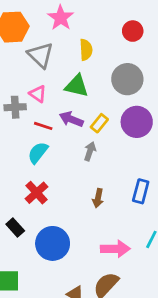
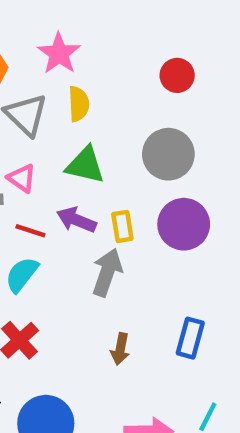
yellow semicircle: (86, 50) -> (79, 104), moved
yellow rectangle: (99, 123) -> (122, 226), turned -48
gray arrow: (90, 151) -> (107, 272), size x1.5

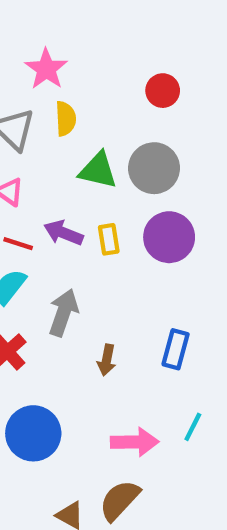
green triangle: (85, 165) -> (98, 170), moved
gray arrow: (107, 272) -> (63, 313), moved

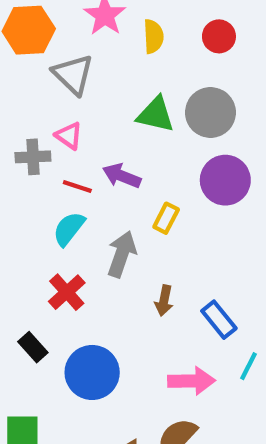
yellow semicircle: (66, 119) -> (153, 36), moved
yellow rectangle: (109, 239) -> (166, 218), moved, turned 36
blue rectangle: (176, 349) -> (219, 320), moved, turned -54

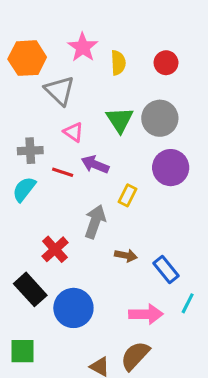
green triangle: (156, 115) -> (120, 120), turned 44
pink triangle: (69, 136) -> (73, 132), moved
cyan semicircle: (69, 229) -> (24, 189), moved
brown arrow: (164, 301) -> (126, 256), turned -90
black rectangle: (33, 347) -> (30, 289), size x1.5

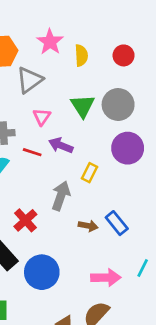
gray triangle: (60, 90) -> (30, 80), turned 40
pink triangle: (73, 132) -> (42, 117), turned 30
blue rectangle: (166, 269) -> (117, 223), moved

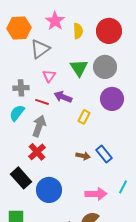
red circle: (124, 55) -> (109, 31), size x1.6
gray arrow: (61, 196) -> (39, 126), moved

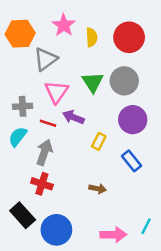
pink triangle: (49, 76) -> (56, 92), size x1.5
red cross: (37, 152) -> (42, 184), turned -30
blue rectangle: (104, 154) -> (131, 161), moved

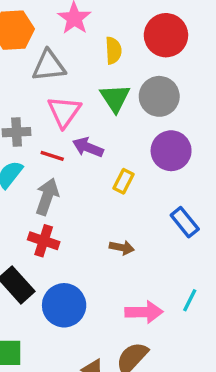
yellow semicircle: (92, 37) -> (113, 51), moved
gray triangle: (46, 59) -> (49, 66), turned 30
blue rectangle: (131, 161) -> (185, 222), moved

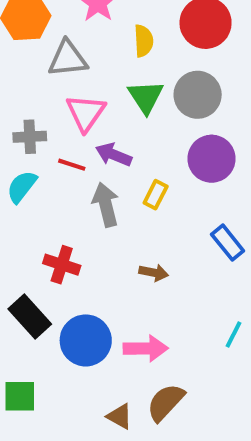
gray arrow: (47, 197) -> (106, 205), moved, turned -33
pink arrow: (144, 312) -> (146, 348), moved

